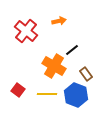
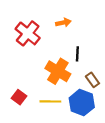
black line: (72, 50) -> (77, 54), turned -48

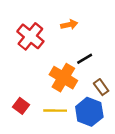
black line: (77, 54) -> (85, 59), turned 56

